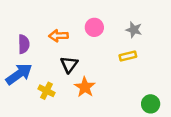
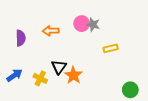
gray star: (134, 30) -> (93, 25), moved
black triangle: (69, 64) -> (59, 67), moved
blue arrow: (19, 74) -> (14, 75), moved, size x0.7

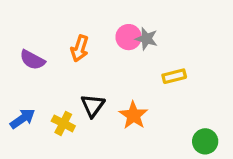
orange arrow: (51, 31) -> (80, 48), turned -70
purple semicircle: (21, 38) -> (32, 60), turned 119
orange star: (73, 75) -> (133, 115), moved

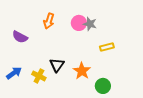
orange arrow: (80, 48) -> (49, 21), moved
green circle: (205, 141) -> (103, 86), moved

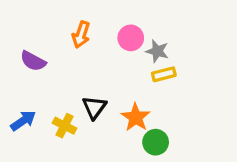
gray star: (90, 24) -> (157, 51), moved
yellow rectangle: (107, 47) -> (164, 74), moved
green circle: (103, 86) -> (156, 142), moved

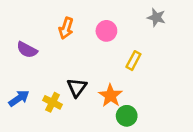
gray star: (157, 51) -> (156, 17), moved
yellow rectangle: (164, 74) -> (133, 61), turned -48

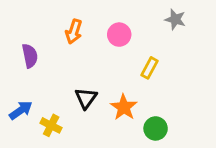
purple semicircle: (27, 50) -> (30, 56), turned -130
yellow cross: (53, 102) -> (51, 125), moved
green circle: (127, 116) -> (156, 128), moved

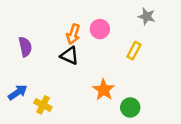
orange arrow: (74, 32) -> (73, 34), moved
yellow rectangle: (149, 68) -> (134, 51), moved
black triangle: (86, 98) -> (69, 56), moved, turned -42

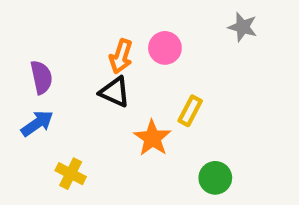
yellow rectangle: (134, 51) -> (190, 111), moved
orange star: (104, 90) -> (152, 138), moved
blue arrow: (18, 92) -> (37, 123), moved

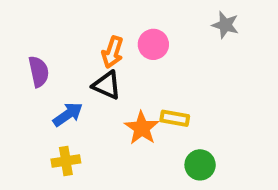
yellow rectangle: (190, 111) -> (175, 118), moved, turned 72
blue arrow: (37, 123) -> (68, 114), moved
yellow cross: (71, 174) -> (66, 161), turned -36

